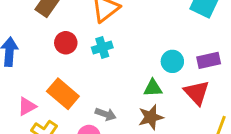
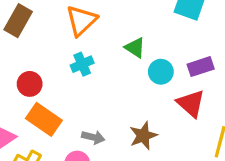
red circle: (66, 43) -> (30, 84), moved
green triangle: (153, 88) -> (135, 48), moved, turned 42

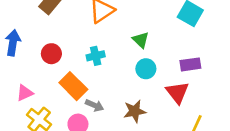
cyan cross: (82, 64) -> (96, 56), moved
cyan circle: (161, 72) -> (146, 69), moved
orange rectangle: (44, 119) -> (73, 86), moved

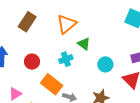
green triangle: (141, 40) -> (84, 44), moved

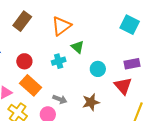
orange rectangle: (52, 84) -> (31, 85), moved

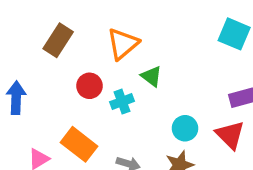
red circle: (24, 61) -> (89, 86), moved
cyan circle: (98, 69) -> (185, 128), moved

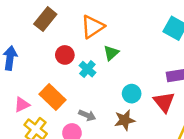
green triangle: (151, 76) -> (111, 53), turned 35
cyan cross: (122, 102) -> (87, 69), turned -35

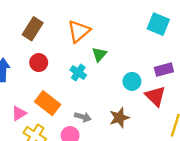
red circle: (65, 55) -> (39, 63), moved
cyan circle: (132, 94) -> (132, 81), moved

